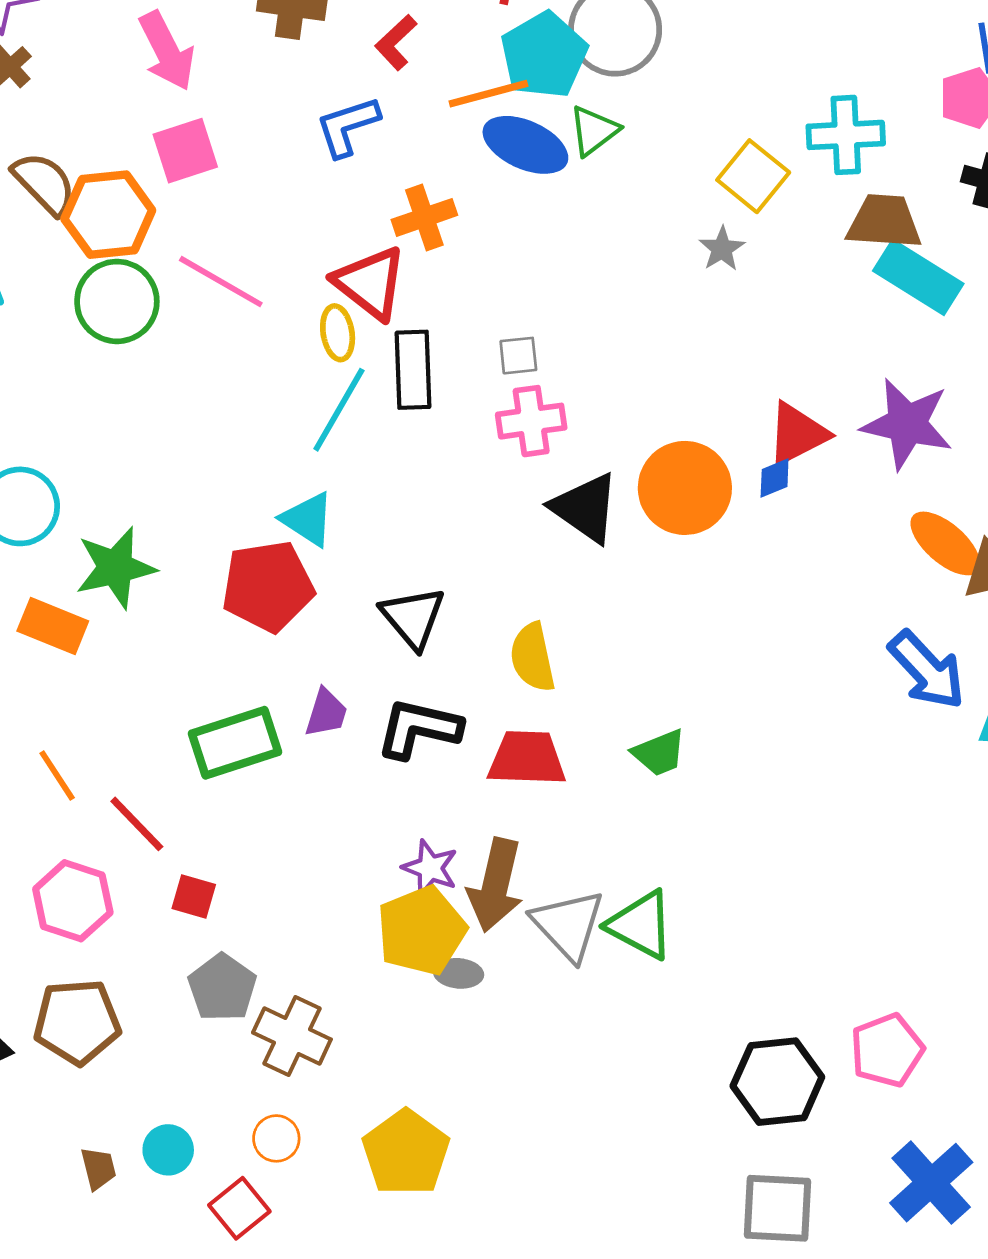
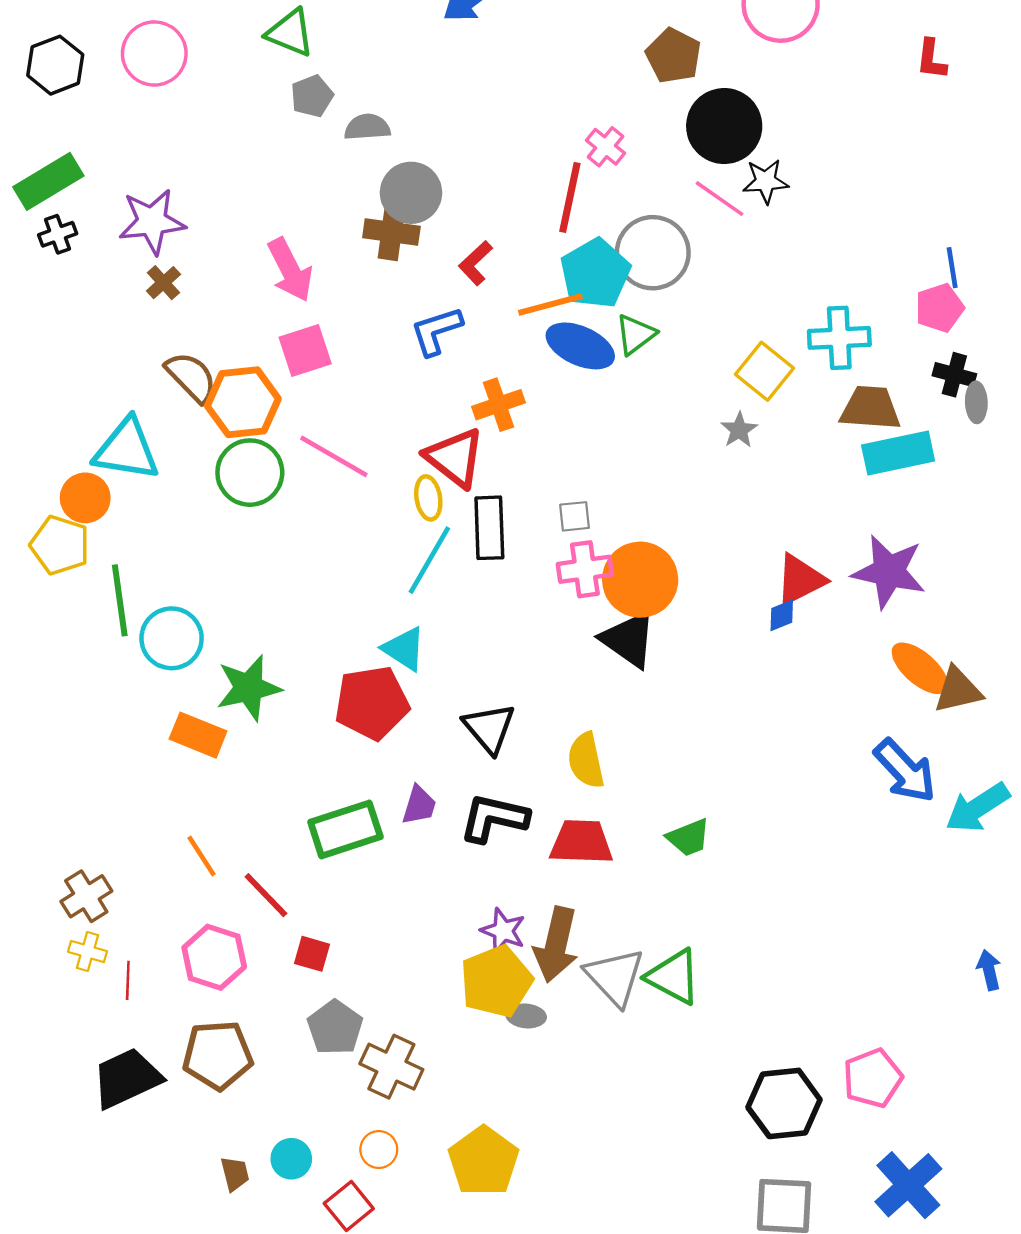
cyan rectangle: (918, 277) -> (898, 453), turned -44
orange circle: (685, 488) -> (640, 580), moved

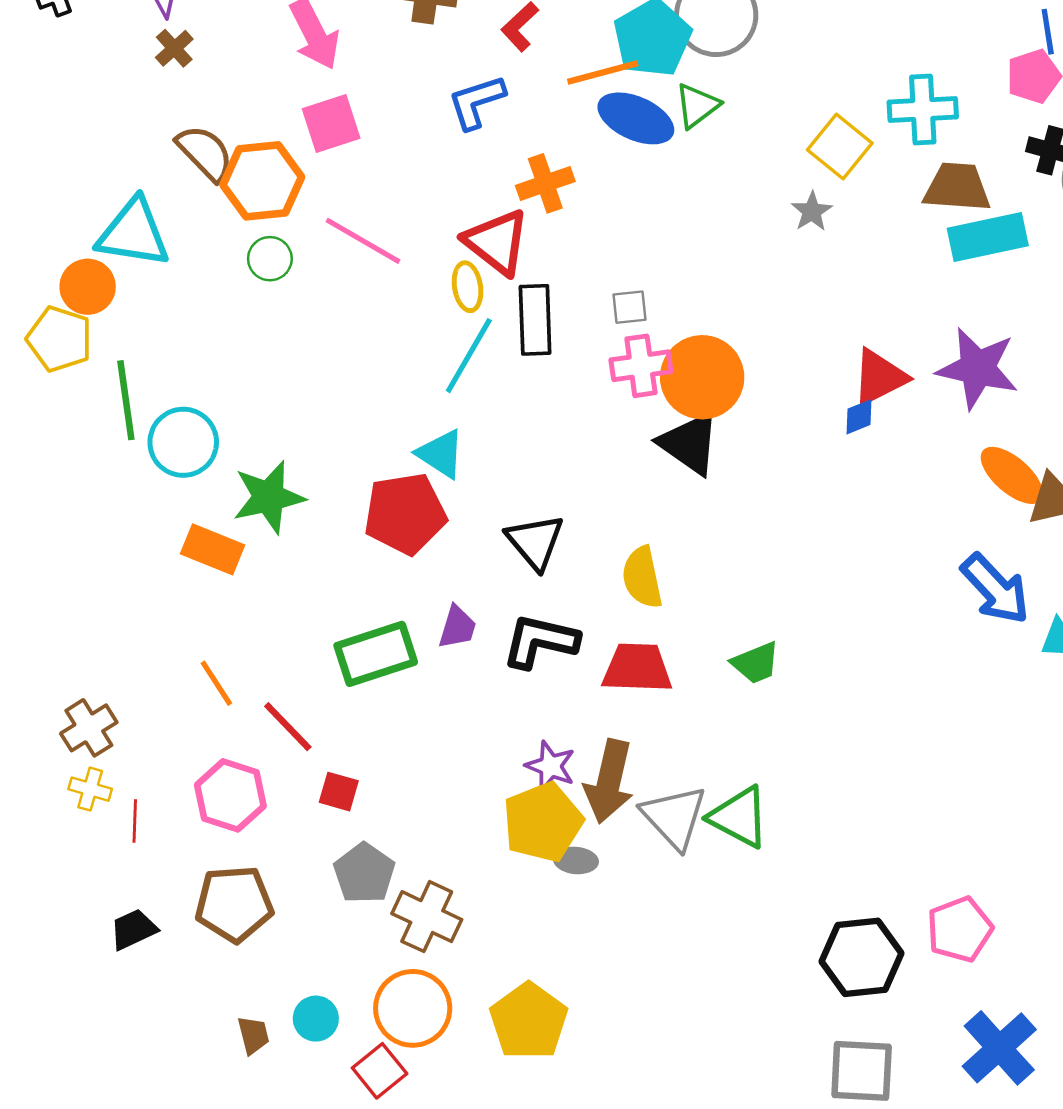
green circle: (250, 473) -> (270, 259), size x0.6
black trapezoid: (127, 1078) -> (133, 929), size x0.6
orange circle: (379, 1150) -> (413, 1008), size x1.8

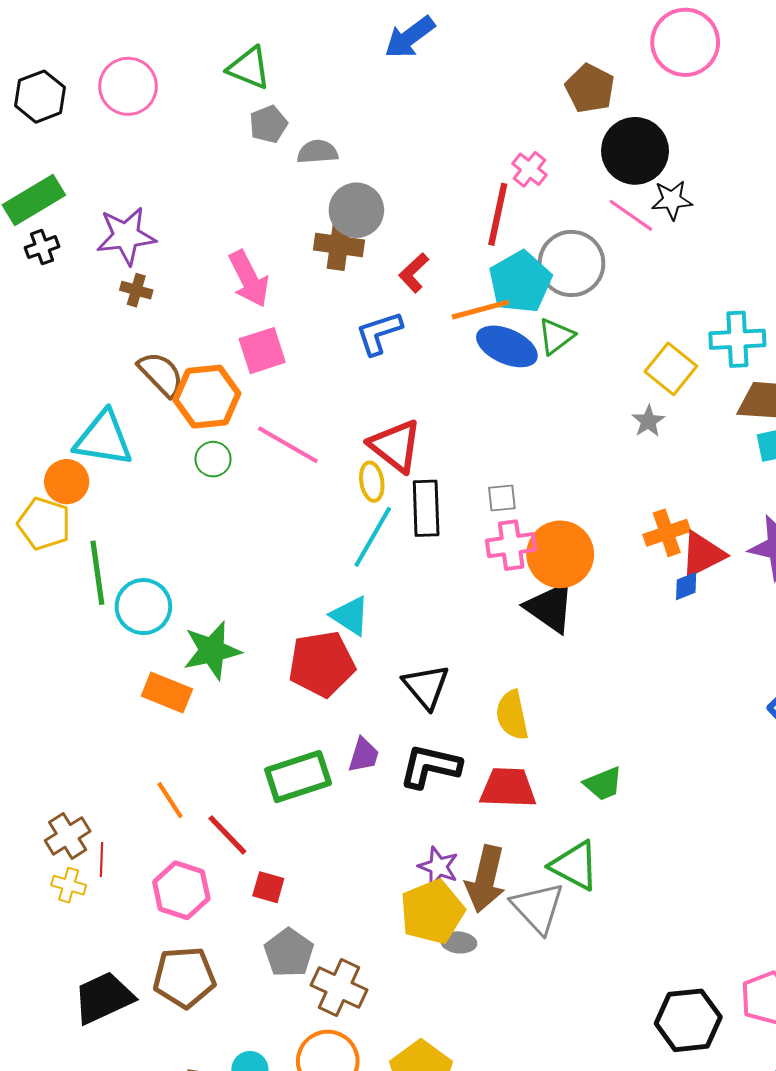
brown cross: (174, 48) -> (136, 290), turned -32
orange cross: (545, 183) -> (667, 533), moved
green triangle: (739, 817) -> (575, 866), moved
red line: (135, 821) -> (101, 860), moved
black trapezoid: (133, 929) -> (103, 998), size x1.6

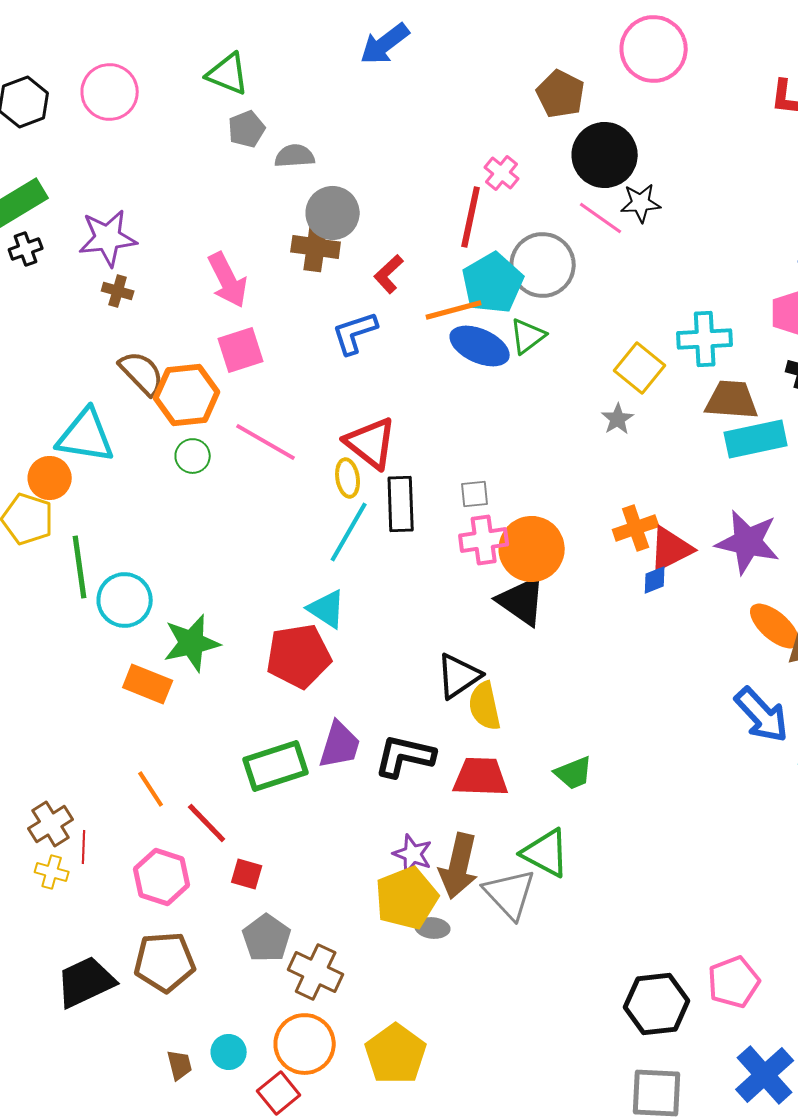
black triangle: (426, 686) -> (459, 676), moved, turned 36
purple trapezoid: (364, 755) -> (340, 745), size x1.4

